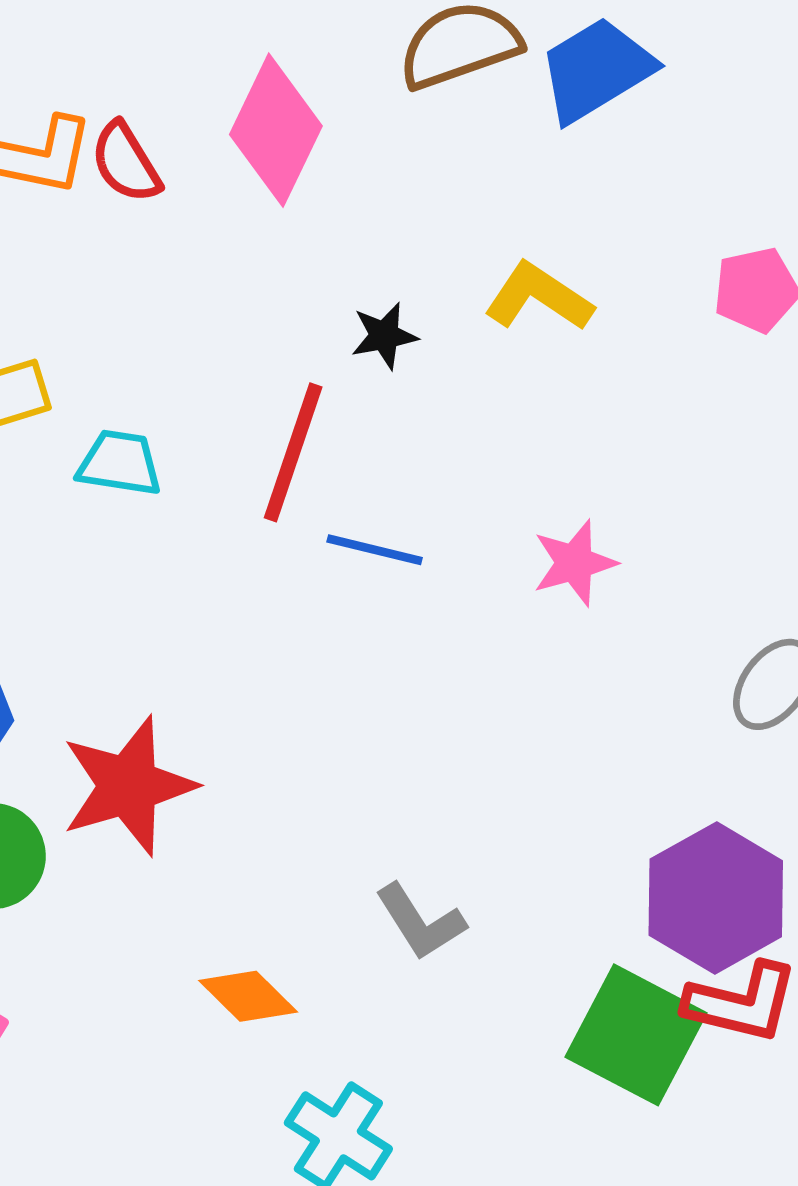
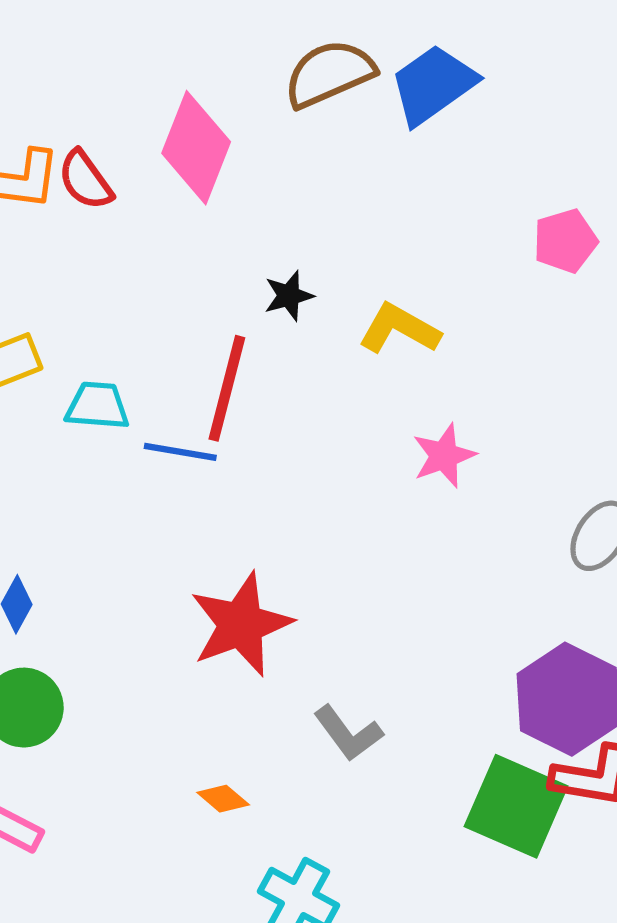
yellow L-shape: (539, 297) -> (399, 329), moved
blue line: (375, 550) -> (180, 452), moved
red star: (128, 786) -> (241, 624), moved
orange diamond: (248, 996) -> (223, 799), size x0.7

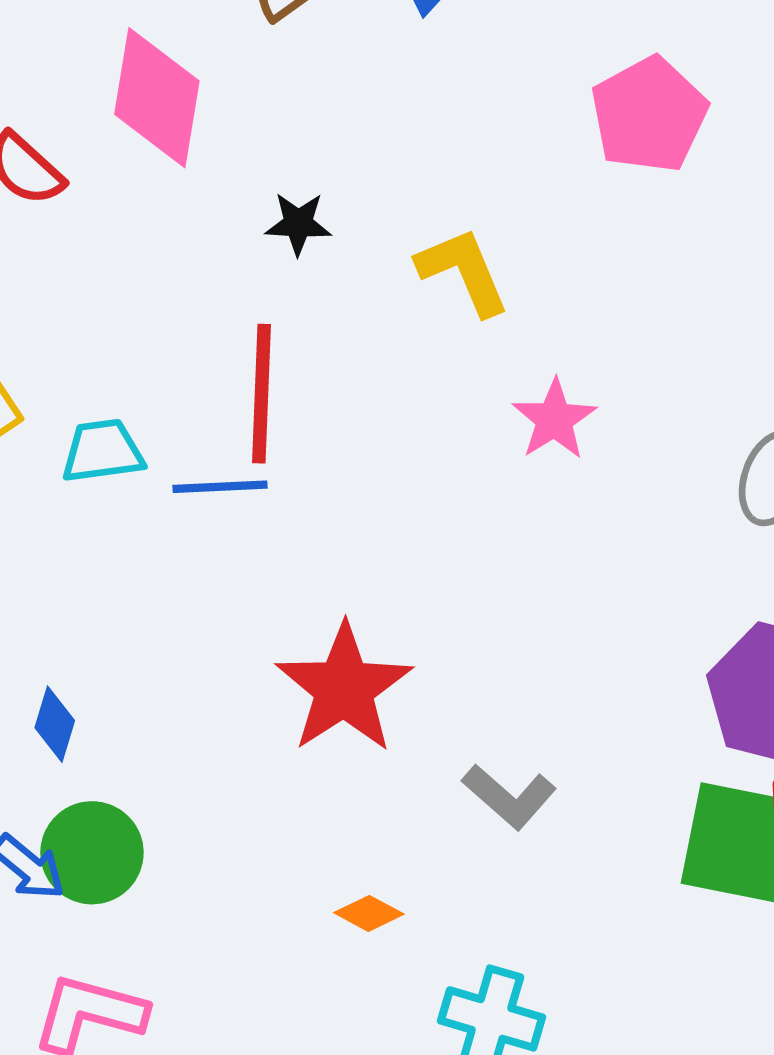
pink pentagon: (565, 241) -> (649, 115), size x1.4
black star: (289, 296) -> (298, 224), moved, turned 30
yellow L-shape: (399, 329) -> (463, 271), turned 50

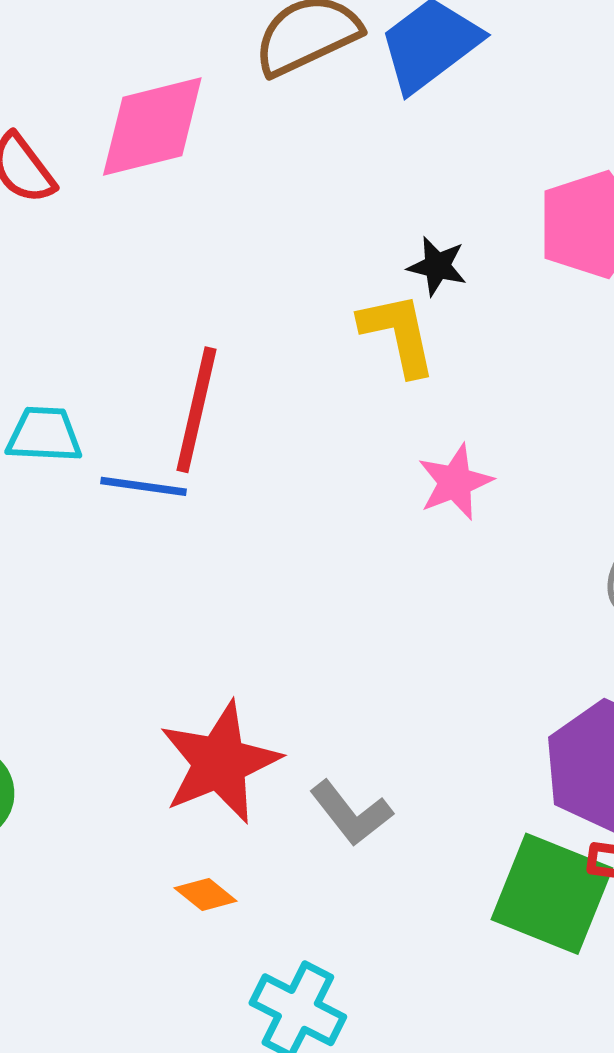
pink diamond: (157, 98) -> (152, 126), turned 56
black star: (298, 224) -> (437, 266), moved
red star: (344, 688) -> (220, 762), moved

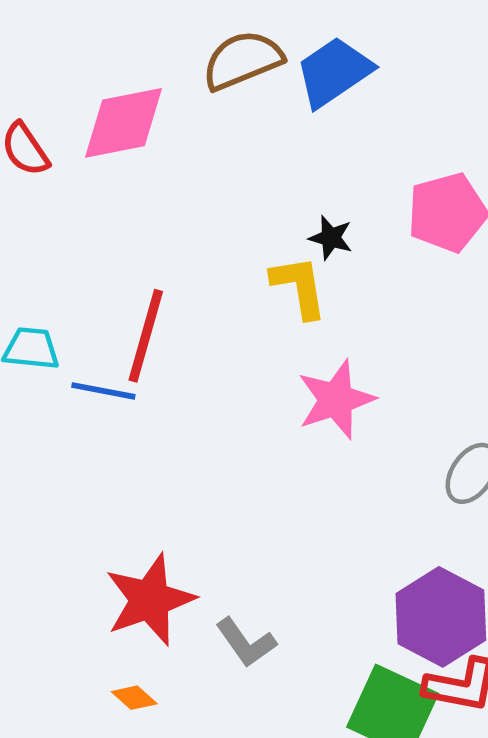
pink star: (455, 482) -> (336, 400), size x1.4

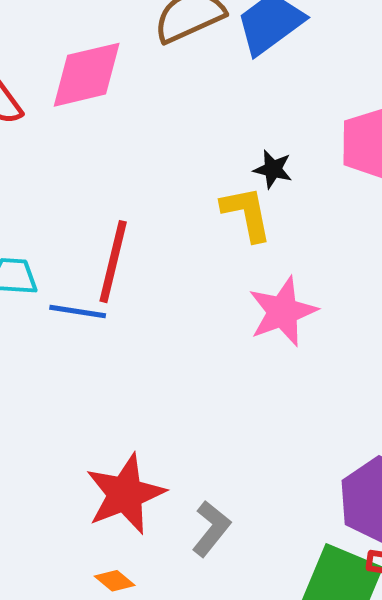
gray L-shape: (246, 643) -> (211, 529), turned -104

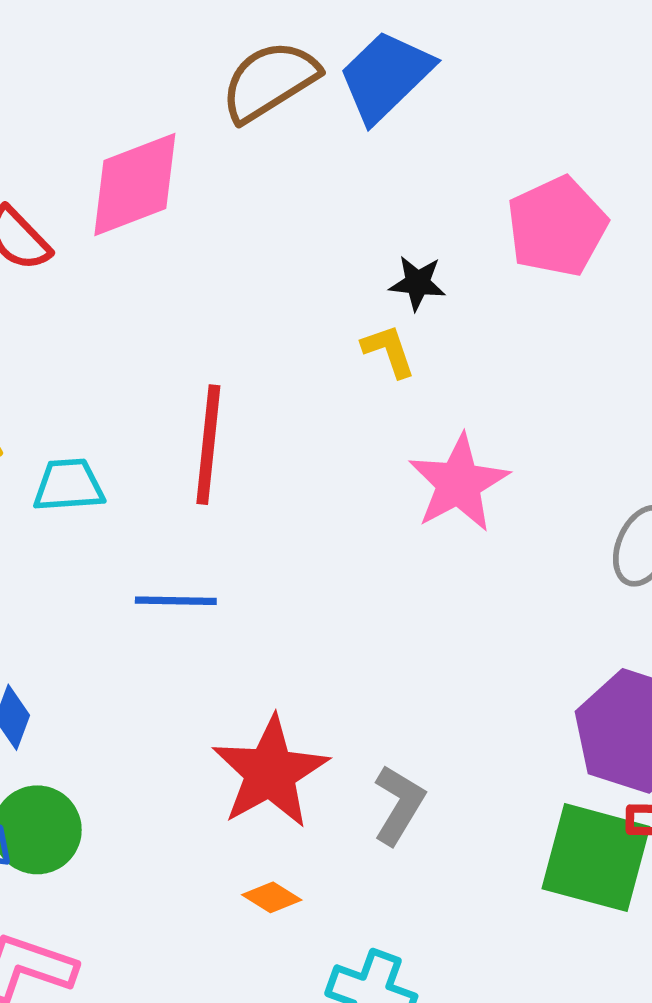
yellow L-shape: (247, 213) -> (389, 351), size x0.7
blue line: (78, 312) -> (176, 601), moved

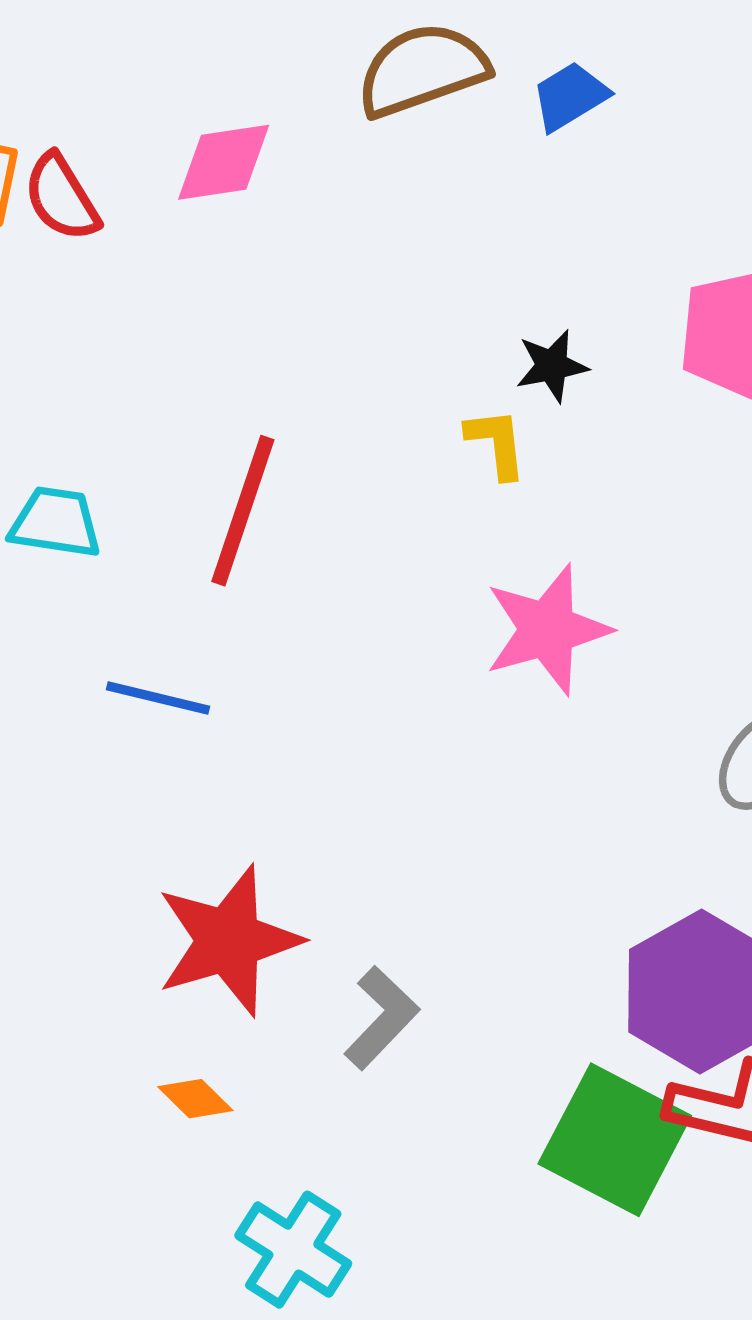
blue trapezoid: (386, 76) -> (570, 96), size x0.6
pink diamond: (135, 185) -> (224, 162), size x0.7
black star: (417, 283) -> (552, 366), turned -30

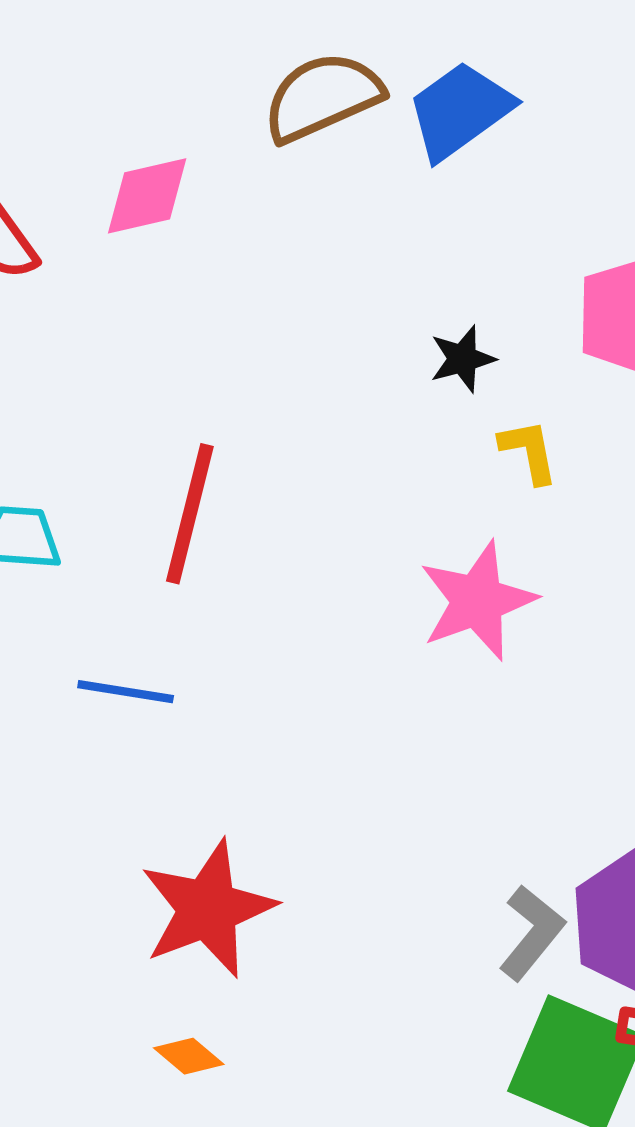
blue trapezoid: (570, 96) -> (460, 110), size x1.5
yellow L-shape: (496, 443) -> (529, 451), moved
gray L-shape: (381, 1018) -> (532, 933), moved

